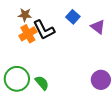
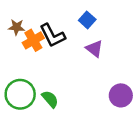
brown star: (25, 15) -> (17, 27), moved
purple triangle: (98, 27) -> (94, 49), moved

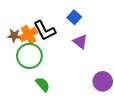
brown star: (17, 27) -> (14, 36), moved
green circle: (20, 94) -> (29, 56), moved

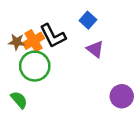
green semicircle: (43, 84) -> (19, 100), moved

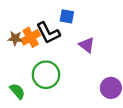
blue square: (88, 20) -> (67, 16), moved, turned -32
green circle: (35, 66) -> (46, 75), moved

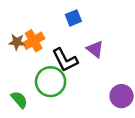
blue square: (67, 16) -> (73, 18), turned -32
black L-shape: (48, 33) -> (65, 60), moved

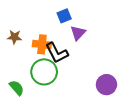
orange cross: (34, 41) -> (42, 44), moved, turned 36
purple triangle: (95, 49) -> (78, 33), moved, turned 35

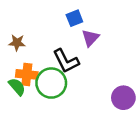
orange cross: (42, 44) -> (27, 74), moved
green semicircle: (17, 88) -> (17, 87), moved

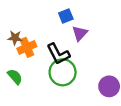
orange cross: (27, 74) -> (27, 47), moved, turned -30
green circle: (51, 83) -> (63, 72), moved

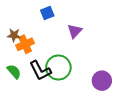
blue square: (66, 16) -> (47, 13), moved
black L-shape: (58, 54) -> (40, 71), moved

